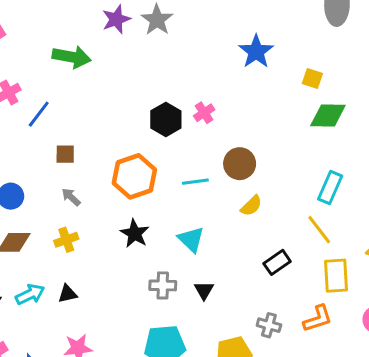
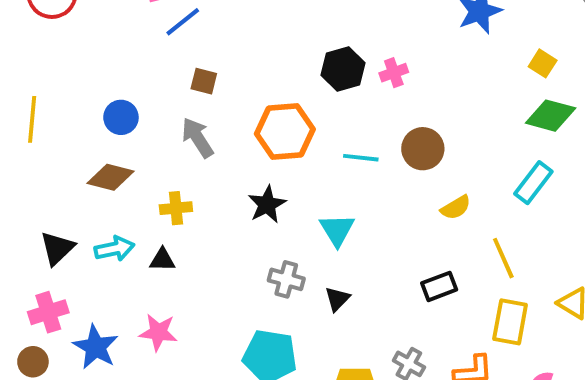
cyan rectangle: (330, 188) -> (533, 183), moved
gray arrow: (71, 197) -> (198, 138), size x1.5
yellow semicircle: (251, 206) -> (456, 208), moved
yellow cross: (66, 240) -> (176, 208), moved

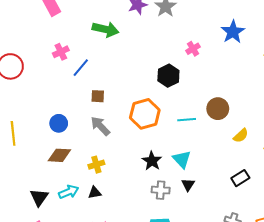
pink cross: (394, 73) -> (193, 49), moved
black star: (267, 204) -> (152, 161), moved
black triangle: (337, 299) -> (188, 185), moved

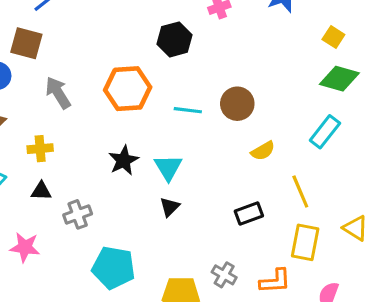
brown square: (98, 96) -> (26, 43), moved, size x1.5
gray cross: (161, 190) -> (78, 214), moved, turned -36
black triangle: (95, 193) -> (41, 191), moved

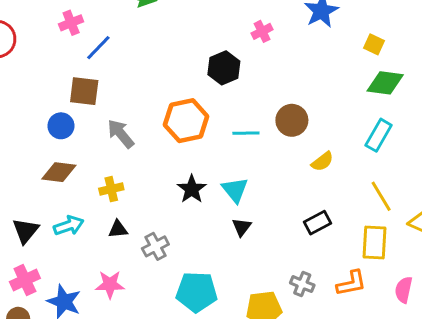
yellow line: (300, 192) -> (381, 196), moved

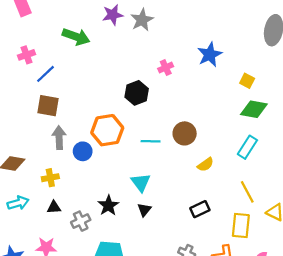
brown square: (84, 91) -> (48, 106), moved
blue circle: (61, 126) -> (83, 151), moved
gray arrow: (121, 134) -> (59, 138), turned 35
black star: (192, 189) -> (108, 205), moved

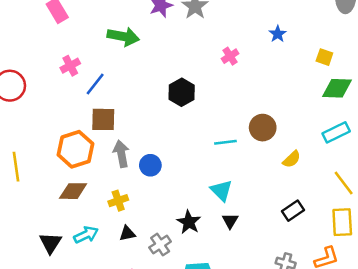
blue star: (210, 55) -> (278, 34), size x0.6
black hexagon: (137, 93) -> (182, 92), moved
orange hexagon: (107, 130) -> (75, 149), moved
cyan rectangle: (247, 147) -> (336, 132), turned 40

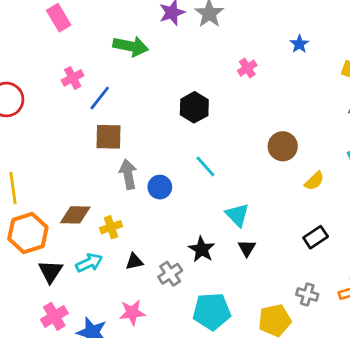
cyan line: (225, 142) -> (205, 166), moved, turned 55
orange hexagon: (75, 149) -> (28, 233), moved
yellow cross: (118, 201) -> (111, 227), moved

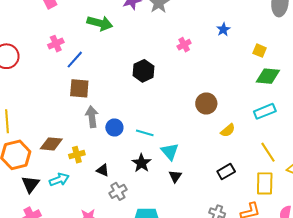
cyan line: (205, 166) -> (145, 133), moved, turned -36
black star: (202, 249) -> (141, 163), moved
black triangle: (134, 262) -> (103, 170), moved, turned 32

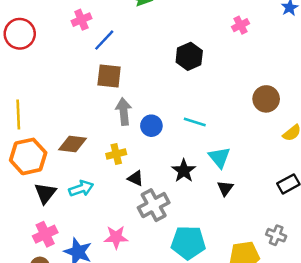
cyan line: (145, 133) -> (195, 122), moved
yellow cross: (77, 155) -> (116, 154), moved
gray cross: (118, 191) -> (154, 205), size x1.4

